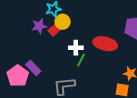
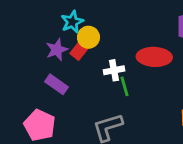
green line: (81, 60) -> (125, 86), turned -32
purple rectangle: (33, 68) -> (56, 84), moved

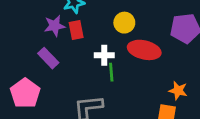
yellow circle: (88, 37) -> (124, 23), moved
red rectangle: (80, 50) -> (76, 30), turned -60

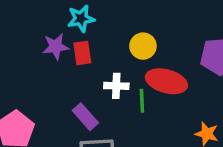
purple rectangle: (48, 58) -> (85, 117), moved
green line: (111, 72) -> (142, 101), moved

